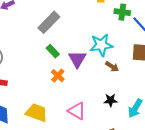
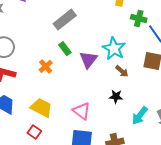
cyan star: (101, 45) -> (114, 49), turned 30
orange cross: (58, 76) -> (46, 66), moved
black star: (111, 100) -> (116, 97), moved

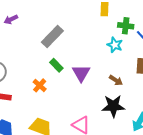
cyan star: (114, 49) -> (115, 45), moved, size x0.7
black star: (116, 97) -> (113, 106), size x1.6

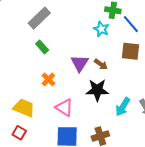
purple triangle: (81, 73) -> (80, 63), moved
orange cross: (40, 85) -> (48, 79), moved

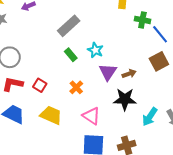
cyan star: (101, 29) -> (95, 50), moved
brown square: (130, 51) -> (159, 61), turned -36
brown arrow: (101, 64) -> (129, 74), turned -56
red square: (19, 133) -> (40, 85), moved

